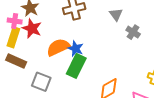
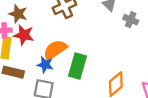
blue star: (76, 49) -> (45, 65), moved

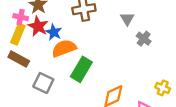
blue star: (45, 65) -> (54, 32), moved

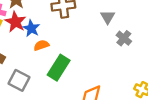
orange semicircle: (64, 48) -> (41, 45), size x0.6

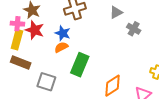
gray triangle: (108, 17) -> (116, 12), turned 40
blue star: (31, 28) -> (63, 33), moved

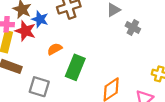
blue star: (63, 33) -> (40, 19), moved

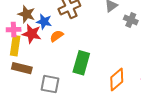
orange semicircle: (55, 49) -> (57, 36), moved

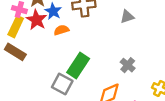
gray cross: (131, 20) -> (128, 65), moved
gray square: (50, 84) -> (62, 84), moved

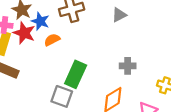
gray cross: (128, 65) -> (128, 66), turned -32

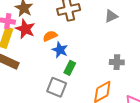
blue star: (40, 21) -> (60, 50), moved
green rectangle: (76, 74) -> (70, 68), size x0.6

